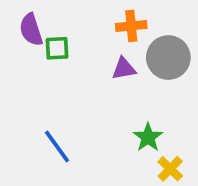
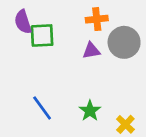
green square: (57, 48) -> (42, 36), size x1.4
green star: (148, 137) -> (90, 111), moved

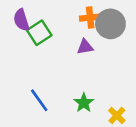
green square: (42, 36) -> (39, 33), turned -30
gray circle: (124, 42) -> (110, 24), moved

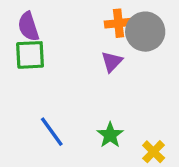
green square: (39, 33) -> (30, 55), moved, turned 30
purple triangle: (85, 47) -> (112, 62), turned -36

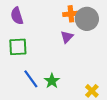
green square: (30, 55) -> (18, 47), moved
green star: (110, 135) -> (52, 81), moved

